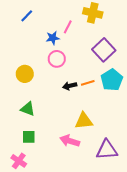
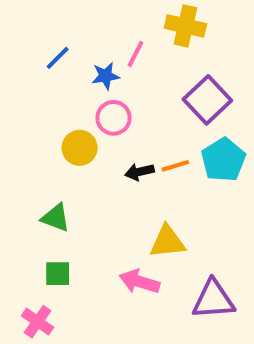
blue line: (27, 16) -> (58, 58), moved
yellow circle: (25, 74) -> (80, 148), moved

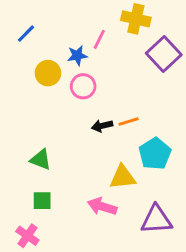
blue line: (58, 58) -> (26, 34), moved
purple square: (207, 100) -> (164, 54), moved
yellow circle: (80, 148) -> (48, 73), moved
cyan pentagon: (223, 160) -> (155, 154), moved

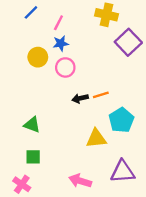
blue line: (26, 34) -> (31, 12), moved
pink line: (99, 39) -> (58, 23), moved
pink arrow: (102, 206) -> (80, 181), moved

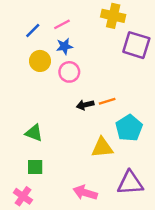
blue line: (31, 12) -> (33, 30), moved
pink line: (58, 23) -> (62, 24), turned 35
purple square: (128, 42) -> (136, 45), turned -30

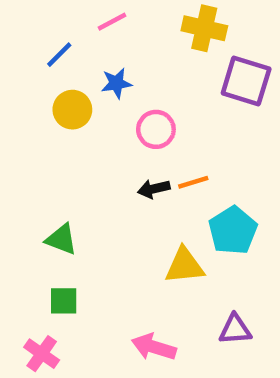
pink line: (62, 24) -> (112, 22), moved
pink circle: (69, 72) -> (156, 129), moved
purple triangle: (130, 183) -> (235, 329), size x0.7

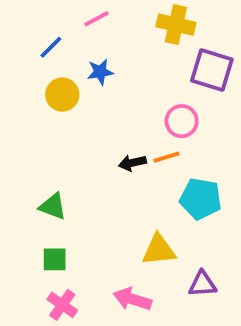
pink circle: (156, 129) -> (182, 121), moved
cyan pentagon: (233, 231) -> (201, 199), turned -30
yellow triangle: (185, 266) -> (159, 250), moved
pink cross: (42, 354) -> (62, 305), moved

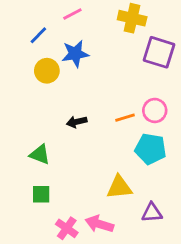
blue star: (100, 72) -> (75, 54), size x1.4
pink circle: (182, 121) -> (155, 110), moved
black arrow: (132, 163) -> (77, 122), moved
pink cross: (62, 305) -> (67, 228), moved

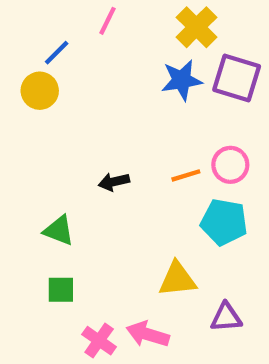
pink line: (72, 14) -> (107, 21), turned -36
yellow cross: (132, 18) -> (196, 27), turned 32
blue star: (75, 54) -> (182, 80), moved
yellow circle: (47, 71) -> (40, 91), moved

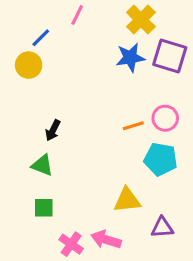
black arrow: (114, 182) -> (53, 130), moved, turned -50

